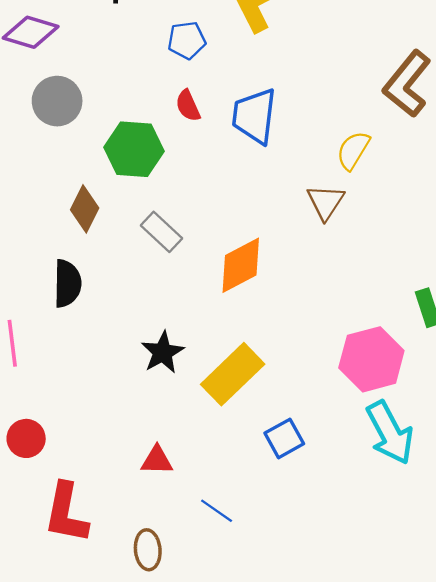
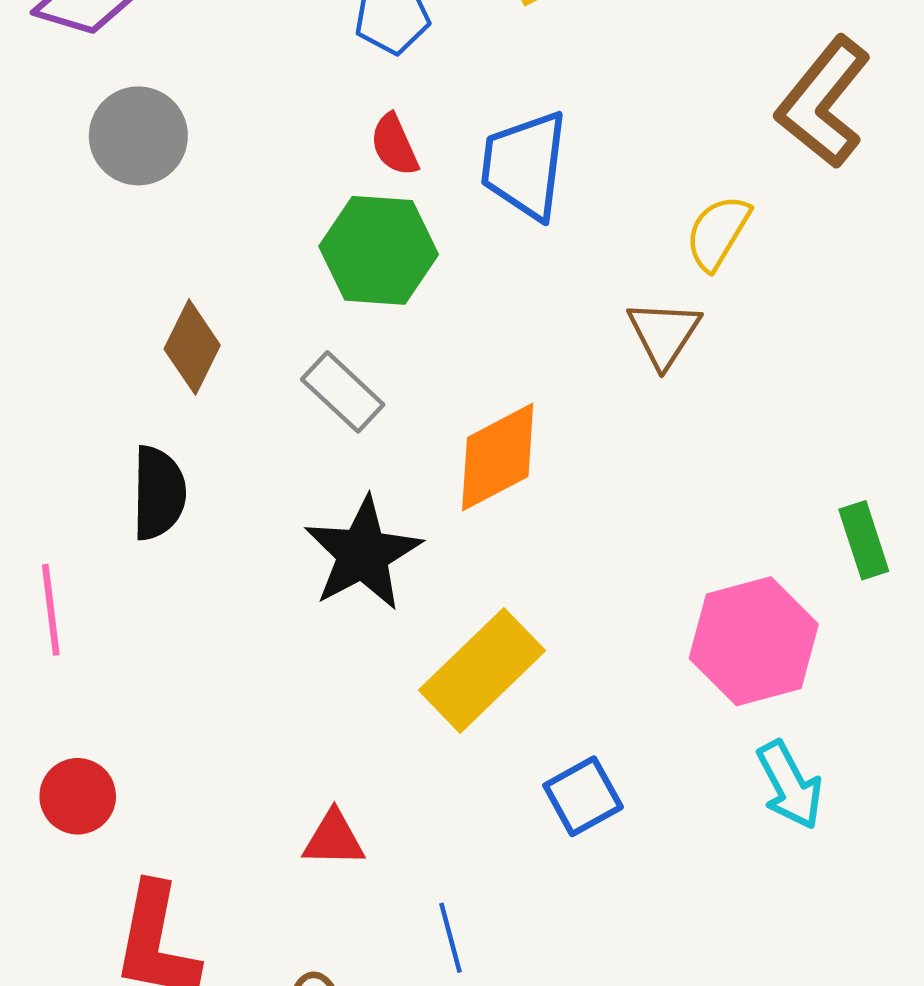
green hexagon: (134, 149) -> (379, 250), moved
black star: (163, 352) -> (363, 554), moved, size x1.4
cyan arrow: (390, 433) -> (790, 785), size x0.7
blue line: (217, 511) -> (451, 938), turned 40

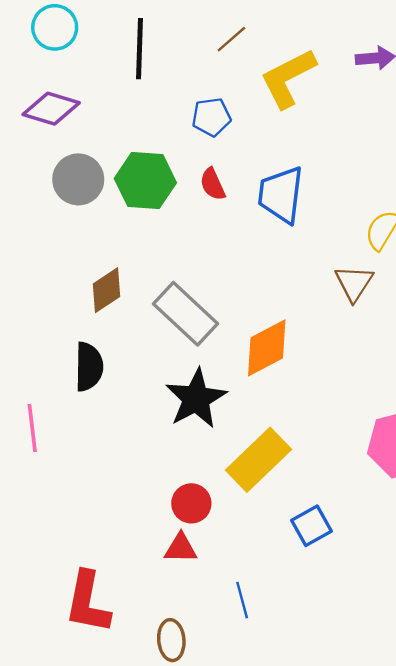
green hexagon: (379, 250) -> (145, 181), moved
brown diamond: (192, 347) -> (107, 290), turned 30
gray rectangle: (343, 392) -> (185, 314), size x1.5
red circle: (78, 796) -> (191, 503), moved

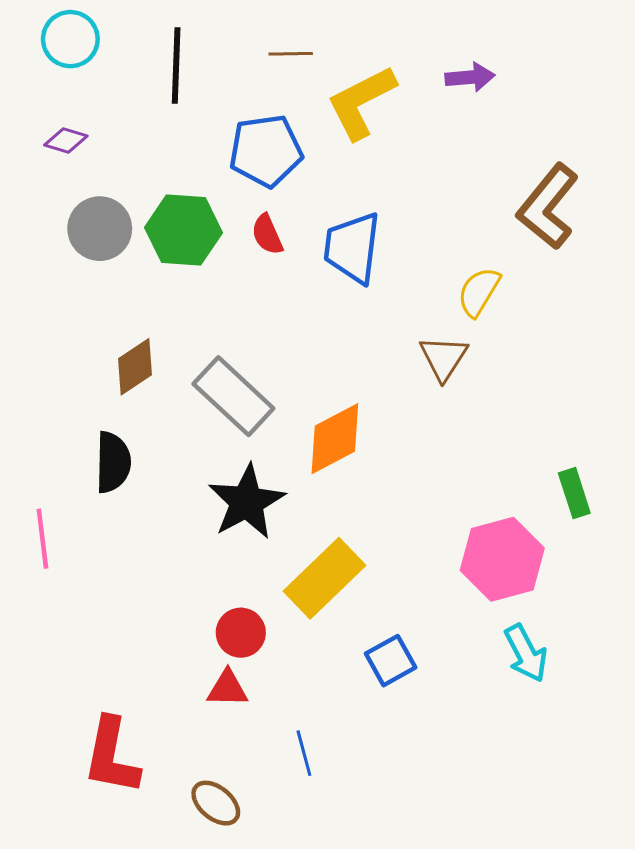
brown line: (231, 39) -> (291, 54), turned 40
purple diamond: (51, 109) -> (66, 140), size x0.6
blue pentagon: (211, 117) -> (266, 151), size x1.5
brown ellipse: (171, 640) -> (216, 803), turned -45

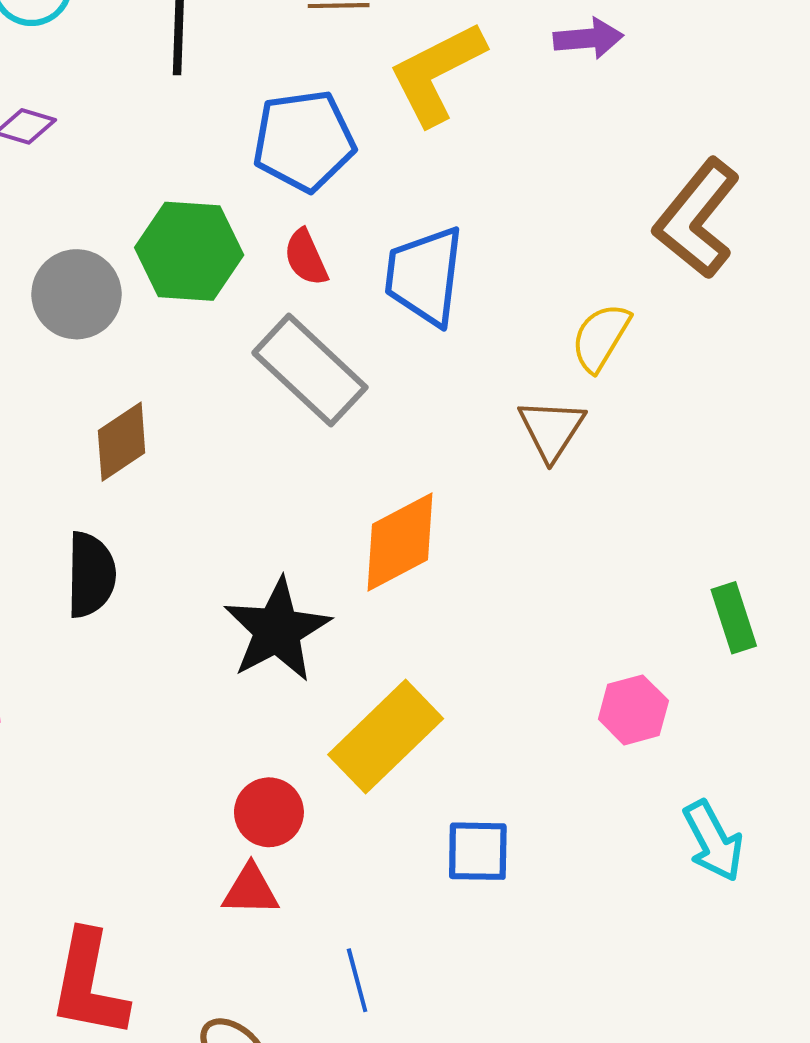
gray circle: (100, 229) -> (76, 294), moved
gray rectangle: (233, 396) -> (310, 370), moved
pink hexagon: (502, 559) -> (633, 710), size x0.6
cyan arrow: (526, 653) -> (713, 841), moved
blue square: (391, 661) -> (478, 851), turned 30

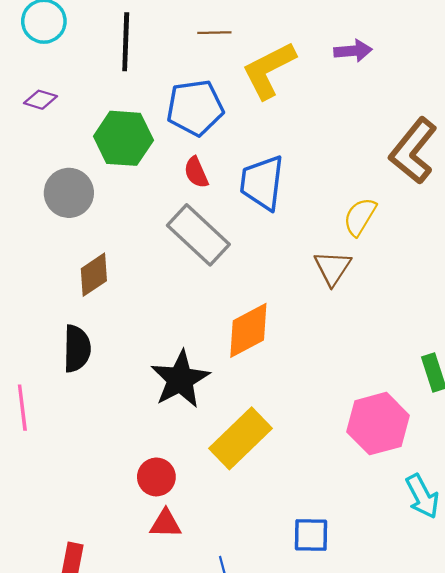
green hexagon: (189, 251) -> (123, 138), moved
pink hexagon: (633, 710) -> (378, 424), size x1.6
red circle: (269, 812) -> (156, 477), moved
blue square: (478, 851) -> (311, 535), moved

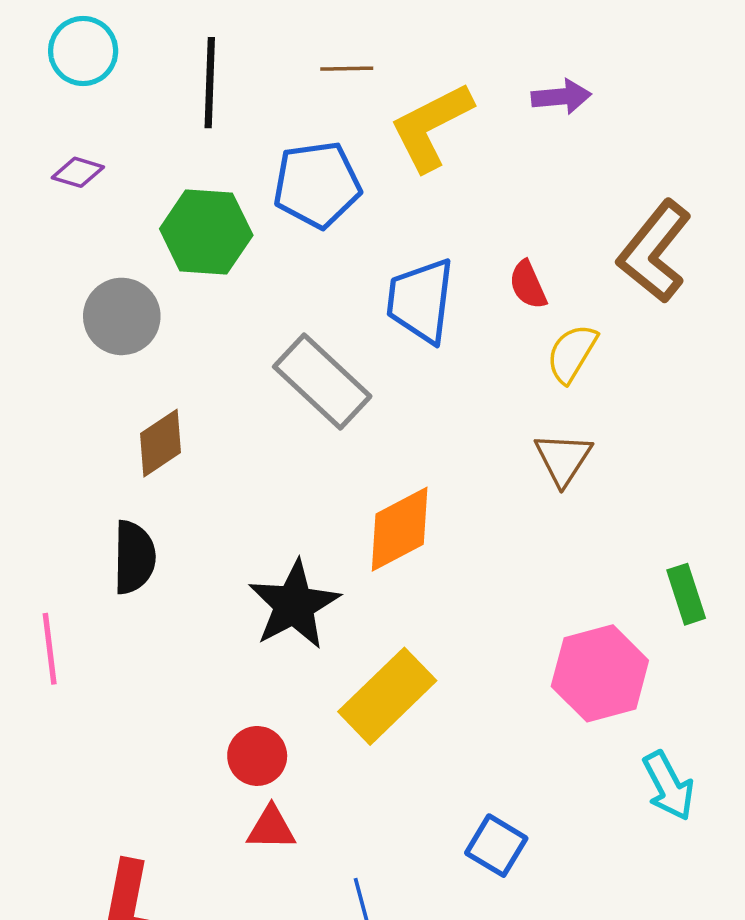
red semicircle: (196, 172) -> (528, 285), moved
brown triangle: (333, 268) -> (563, 459), moved
blue square: (311, 535) -> (496, 846), turned 30

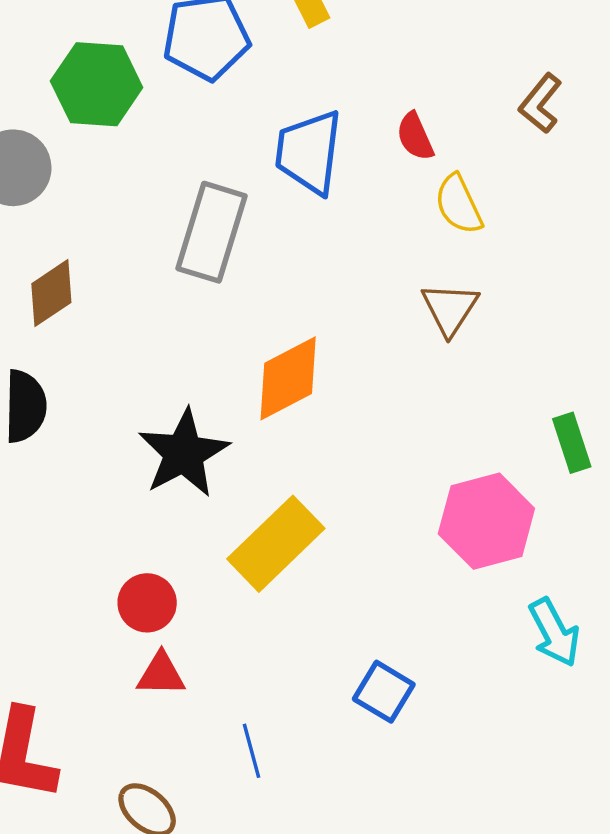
brown L-shape: (654, 251) -> (540, 103), size x0.6
yellow semicircle: (572, 353) -> (459, 204), turned -56
gray rectangle: (322, 381) -> (211, 232), turned 64

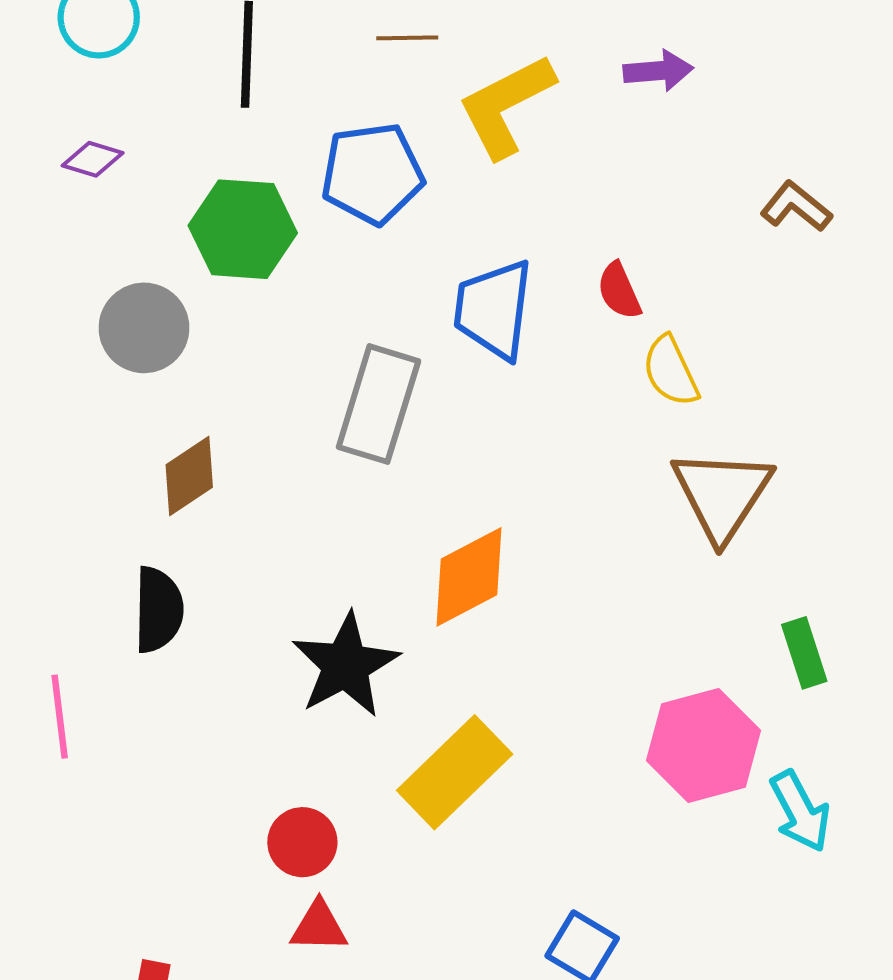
brown L-shape: (540, 103) -> (796, 207), moved, turned 90
brown triangle: (450, 309) -> (722, 495), moved, size x1.5
cyan arrow: (554, 632) -> (800, 811), moved

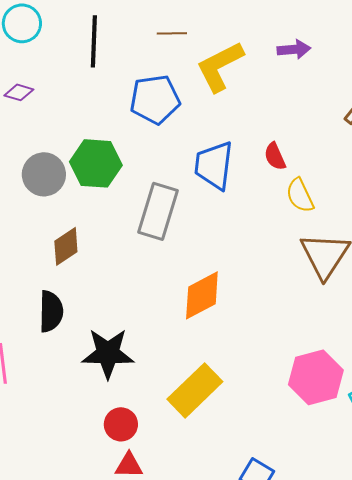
green hexagon: (243, 229) -> (96, 163), moved
black star: (346, 665) -> (108, 353), moved, turned 30

